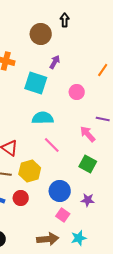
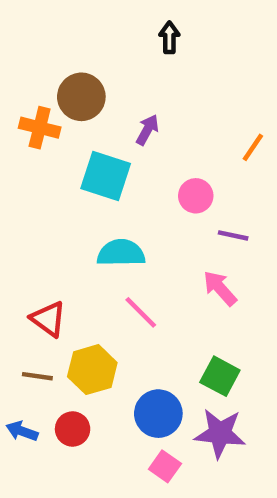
brown circle: (41, 34) -> (81, 97), moved
purple line: (103, 119) -> (233, 235), moved
green square: (88, 164) -> (220, 376), moved
purple star: (88, 200) -> (220, 433), size x1.6

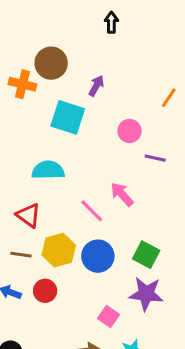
cyan semicircle: (121, 253) -> (48, 170), moved
pink arrow: (220, 288) -> (122, 194), moved
blue circle: (158, 414) -> (98, 256), moved

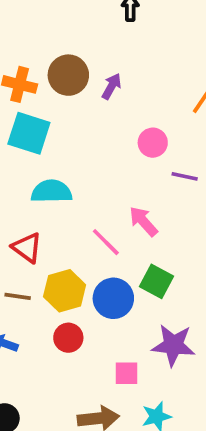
brown circle: (51, 63) -> (68, 75), moved
cyan square: (68, 117) -> (29, 133), moved
green square: (146, 255) -> (156, 281), moved
red circle: (45, 291) -> (68, 338), moved
pink square: (108, 316) -> (126, 373), turned -35

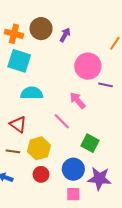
pink circle: (153, 143) -> (88, 66), size x1.6
pink arrow: (143, 221) -> (77, 100), moved
blue circle: (113, 298) -> (73, 169), moved

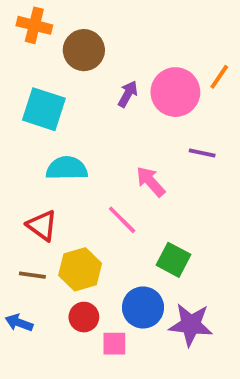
orange cross: (14, 34) -> (34, 25), moved
purple arrow: (65, 35) -> (128, 94), moved
pink circle: (88, 66) -> (175, 92), moved
pink square: (73, 194) -> (114, 344), moved

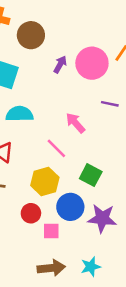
yellow hexagon: (80, 269) -> (45, 181), moved

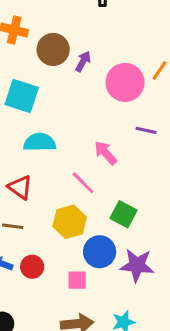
purple arrow: (60, 64) -> (83, 61), moved
red circle: (31, 213) -> (32, 267), moved

